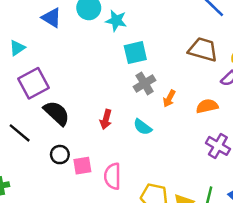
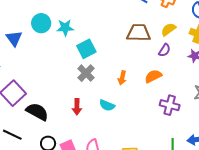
blue triangle: (52, 18) -> (14, 38), turned 36
gray cross: (145, 83) -> (86, 73), moved

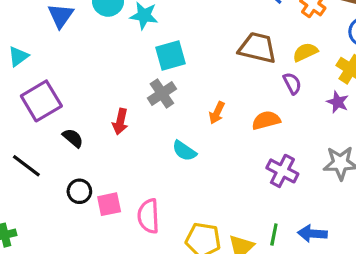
purple semicircle: (165, 50) -> (292, 83), turned -72
red arrow: (77, 107) -> (120, 122), moved
black semicircle: (37, 112) -> (73, 138), size x0.6

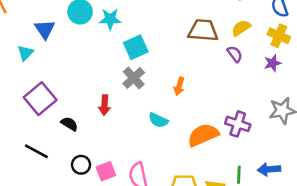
cyan triangle: (18, 56) -> (25, 53), moved
purple star: (338, 102) -> (273, 63), turned -30
orange semicircle: (266, 120) -> (203, 135), moved, size x1.4

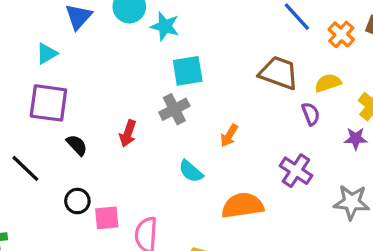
cyan triangle: (25, 53) -> (47, 54), moved
purple square: (40, 99) -> (48, 103), turned 32
purple cross: (238, 124) -> (296, 171), moved

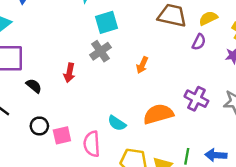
purple semicircle: (311, 114) -> (199, 42), turned 56
cyan semicircle: (191, 171) -> (117, 123), moved
purple cross: (296, 171) -> (196, 99), moved

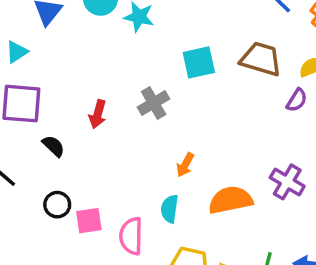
cyan square: (107, 22) -> (199, 62), moved
orange arrow: (142, 65) -> (185, 165), moved
red arrow: (69, 73) -> (98, 114), moved
cyan semicircle: (117, 123) -> (170, 209), turned 60

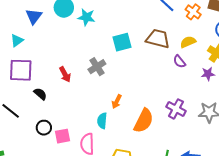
purple semicircle: (297, 100) -> (179, 62), turned 112
red arrow: (98, 114) -> (65, 74), turned -42
orange semicircle: (230, 200) -> (144, 121), turned 130
cyan semicircle: (170, 209) -> (102, 121), moved

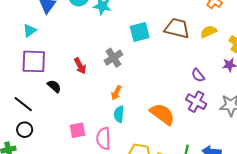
purple semicircle: (179, 62) -> (198, 75), moved
orange arrow: (117, 102) -> (116, 93), moved
orange semicircle: (144, 121) -> (162, 114), turned -80
black circle: (44, 128) -> (25, 130), moved

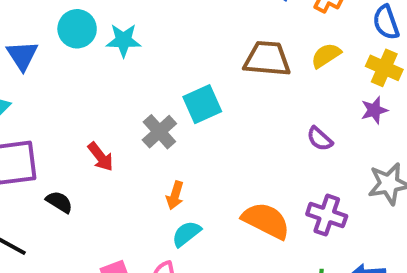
cyan square: (140, 32) -> (202, 104), moved
purple cross: (196, 102) -> (327, 215), moved
cyan semicircle: (119, 114) -> (186, 234), turned 56

